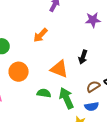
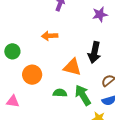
orange arrow: (40, 35) -> (50, 36), turned 49
black arrow: (83, 57) -> (94, 52), size x1.5

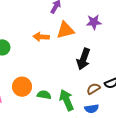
orange triangle: (72, 67) -> (65, 30), moved, turned -36
orange circle: (32, 75) -> (22, 87), moved

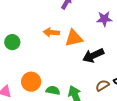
orange triangle: (65, 30) -> (74, 38), moved
black arrow: (84, 59) -> (93, 56), turned 45

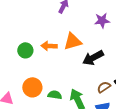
orange arrow: (51, 32) -> (49, 46), moved
green circle: (12, 42) -> (25, 50), moved

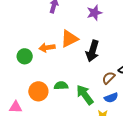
black arrow: (93, 58) -> (92, 51), turned -35
green semicircle: (55, 95) -> (61, 86), moved

